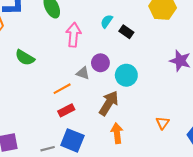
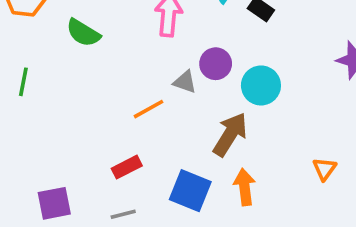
green semicircle: (25, 58) -> (83, 33), moved
red rectangle: (66, 110) -> (127, 167), moved
blue square: (72, 140) -> (190, 191), moved

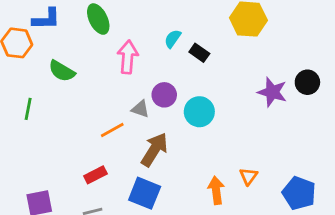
green line: (23, 82) -> (28, 109), moved
brown arrow: (230, 134) -> (154, 150), moved
orange arrow: (245, 187) -> (216, 190), moved

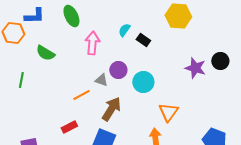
orange triangle: (248, 176) -> (168, 112), moved, size x1.5

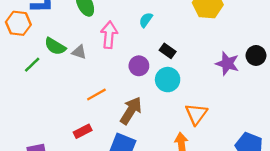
black rectangle: (143, 40) -> (168, 51), moved
green line: (21, 80) -> (32, 65), moved, turned 35
gray triangle: (101, 80) -> (79, 52), moved

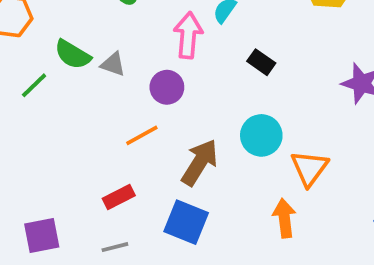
pink arrow: (109, 35) -> (188, 35), moved
purple circle: (139, 66) -> (167, 87), moved
cyan circle: (168, 80) -> (261, 135), moved

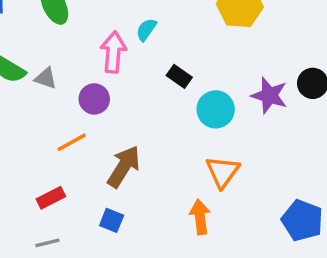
cyan circle: (261, 135) -> (216, 109), moved
blue square: (186, 222) -> (112, 220), size x0.6

